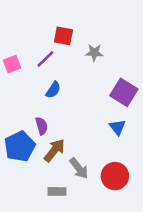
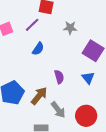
gray star: (94, 53) -> (70, 28), moved
purple semicircle: (42, 126) -> (59, 77), moved

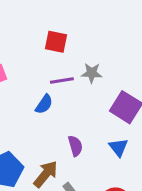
purple line: (32, 25) -> (62, 80), moved, turned 35

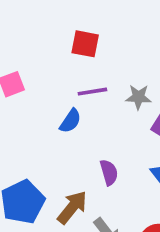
gray star: (92, 73) -> (138, 97), moved

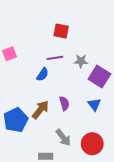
red square: (85, 44) -> (61, 31), moved
brown arrow: (72, 207) -> (40, 110), moved

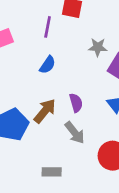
purple line: (55, 58) -> (48, 27), moved, turned -70
gray arrow: (63, 138) -> (75, 133), moved

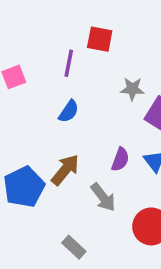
purple semicircle: (76, 103) -> (120, 159), moved, turned 36
gray rectangle: (52, 172) -> (74, 247), turned 42

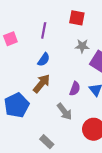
red square: (100, 39) -> (77, 18), moved
brown arrow: (65, 170) -> (42, 83), moved

